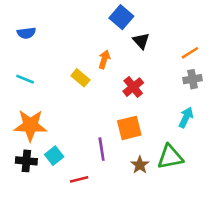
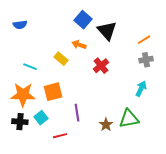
blue square: (121, 17) -> (83, 20), moved
black triangle: (141, 41) -> (107, 31), size x1.5
orange arrow: (104, 59) -> (79, 45), turned -88
cyan line: (25, 79) -> (30, 67), moved
orange square: (129, 128) -> (53, 92), moved

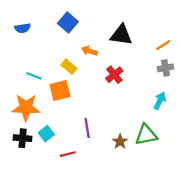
blue square: (83, 20) -> (68, 22), moved
black triangle: (107, 31) -> (121, 35), turned -40
orange square: (53, 92) -> (60, 91), moved

